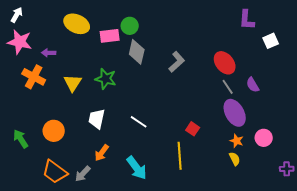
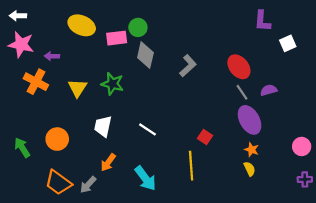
white arrow: (17, 15) -> (18, 16), turned -119
purple semicircle: (253, 85) -> (269, 90), turned 105
pink circle: (264, 138) -> (302, 146), moved

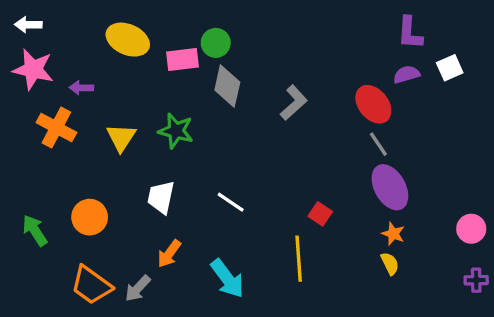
purple semicircle: (269, 90) -> (407, 74), moved

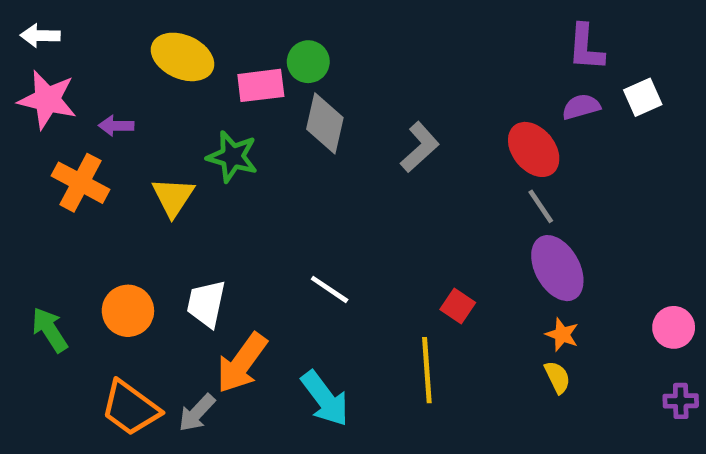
green star: (176, 131) -> (232, 157), moved
white trapezoid: (161, 197) -> (206, 304), moved
orange arrow: (169, 254) -> (242, 363), size x1.5

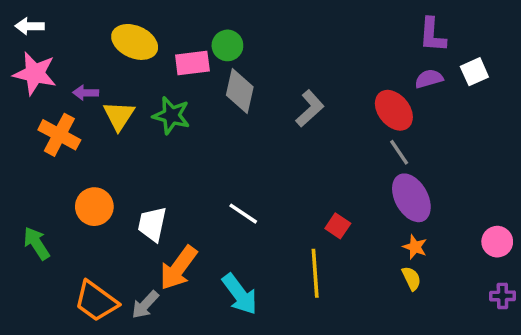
yellow triangle: (173, 197) -> (119, 116), moved
orange circle: (128, 311) -> (94, 207), moved

